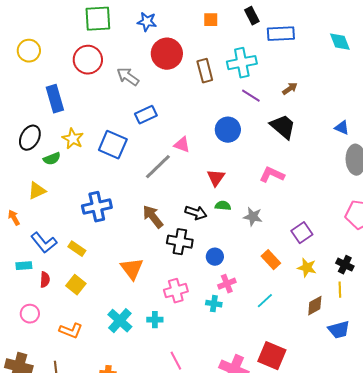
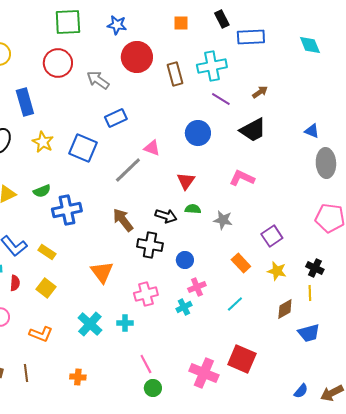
black trapezoid: (283, 127) -> (253, 130), turned 112
green semicircle: (52, 159) -> (42, 191), moved
cyan cross: (214, 304) -> (184, 307), turned -35

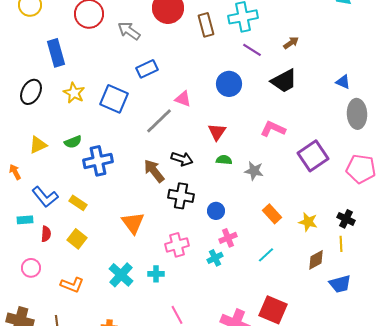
black arrow: (166, 216) -> (182, 159), moved
purple square: (272, 236) -> (313, 156), moved, size x1.4

